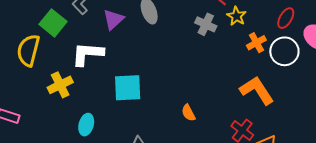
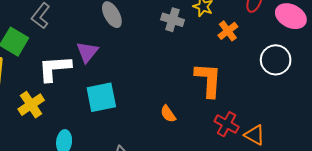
purple triangle: (113, 20) -> (87, 52), moved
white circle: (284, 51) -> (276, 60), moved
orange L-shape: (257, 90) -> (208, 80), moved, turned 45

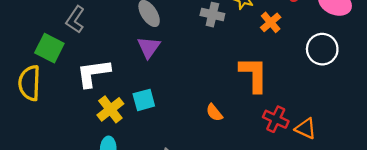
purple triangle: (87, 52) -> (149, 47), moved
cyan square: (101, 97) -> (144, 100), size x0.7
yellow cross: (31, 105) -> (110, 109), moved

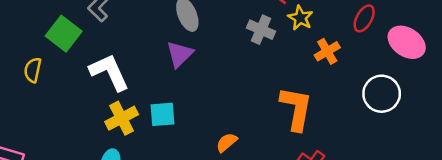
white L-shape: (93, 73) -> (109, 72), turned 63
yellow semicircle: (29, 83) -> (33, 70), size x0.6
orange semicircle: (214, 113) -> (227, 142), moved, turned 78

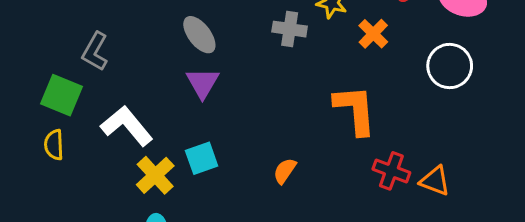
yellow semicircle: (33, 70) -> (54, 145), moved

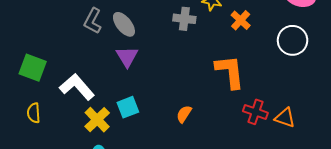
gray L-shape: (95, 52) -> (93, 21), moved
yellow semicircle: (54, 145) -> (34, 113), moved

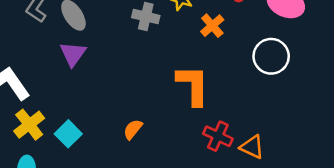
cyan square: (128, 107) -> (68, 134), moved, turned -30

